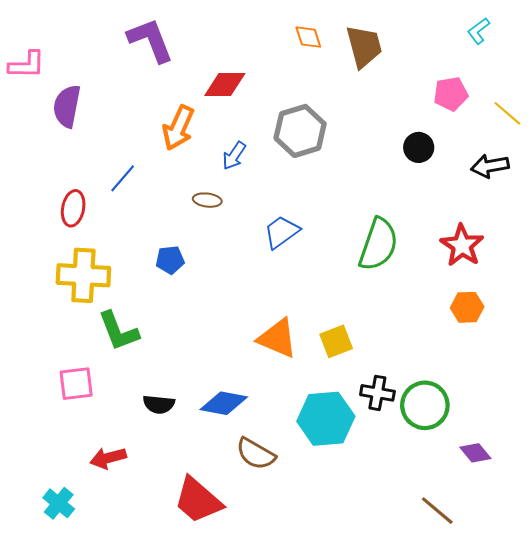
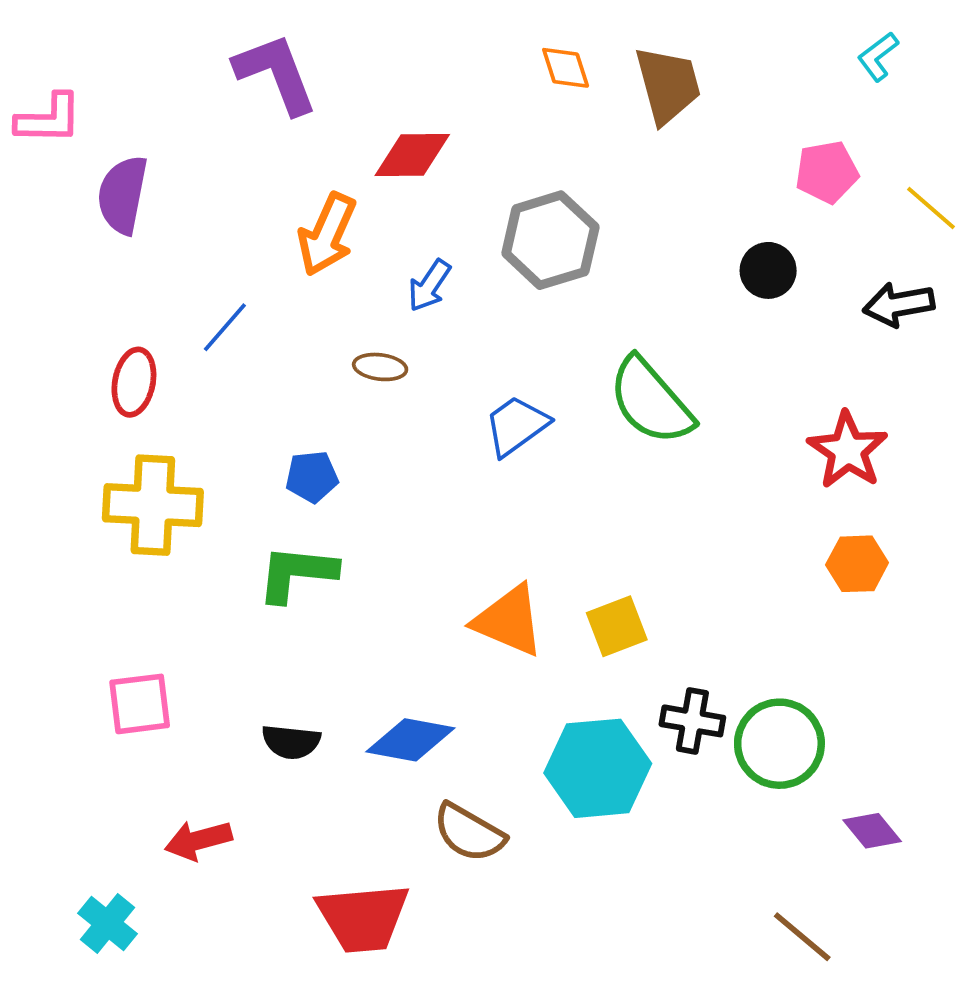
green semicircle: (378, 244) -> (651, 401), moved, turned 120
green L-shape: (118, 331) -> (297, 573), moved, turned 117
red trapezoid: (198, 500) -> (363, 918), turned -46

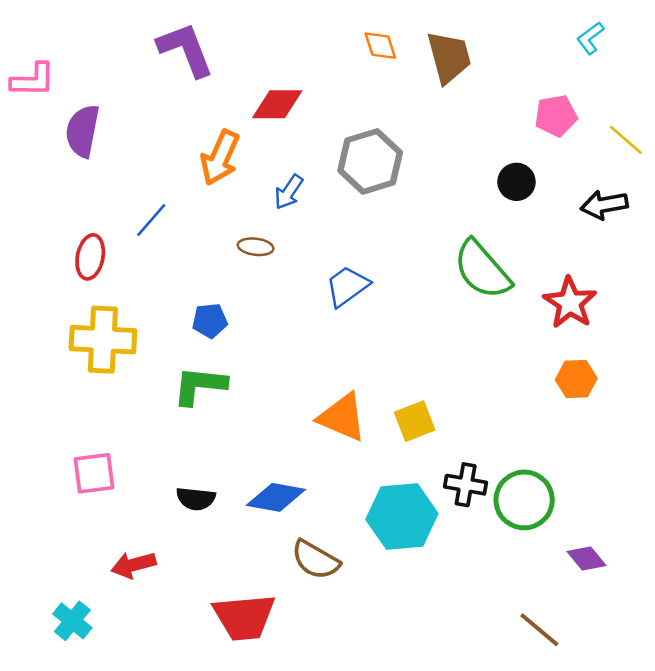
green semicircle: (651, 401) -> (482, 270), moved

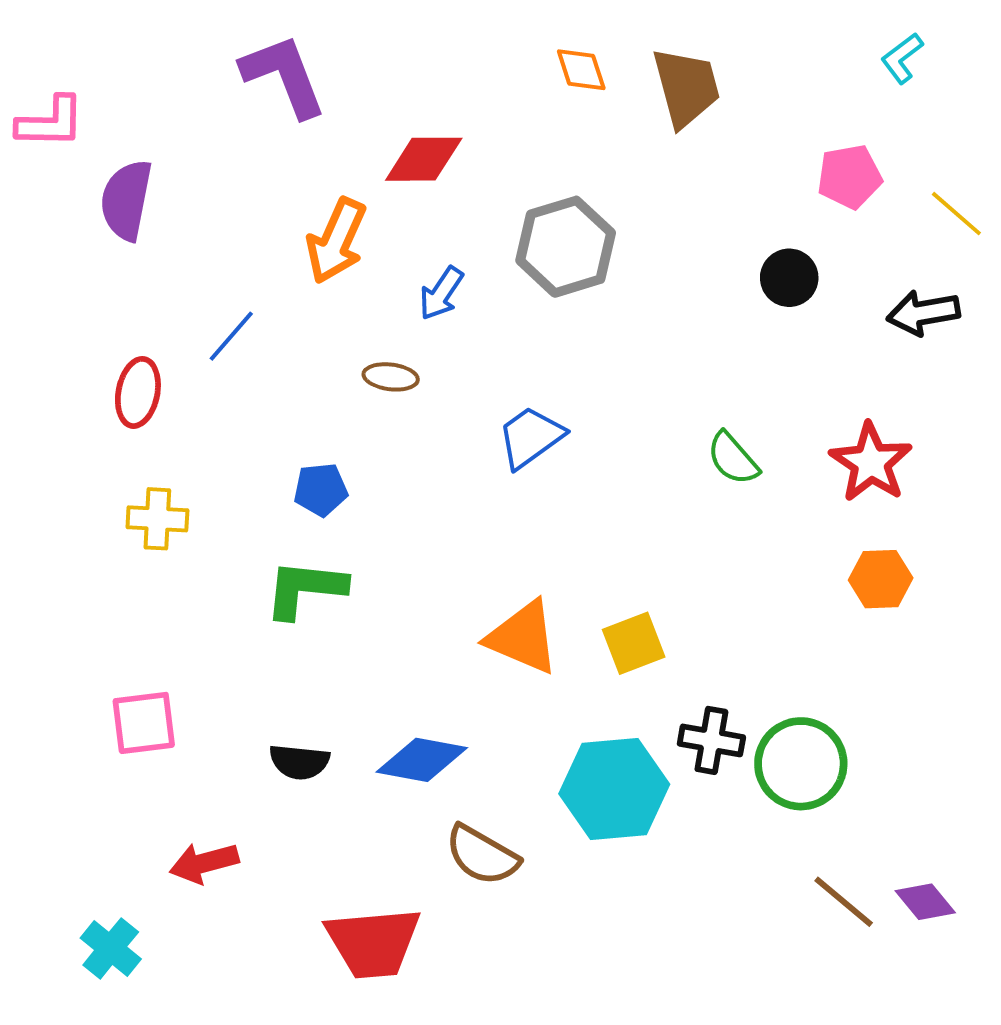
green semicircle: (482, 270) -> (733, 459), moved, size x0.6
yellow cross: (103, 340) -> (157, 519), size x0.6
purple diamond: (586, 559) -> (925, 902), moved
brown line: (539, 630) -> (844, 902), moved

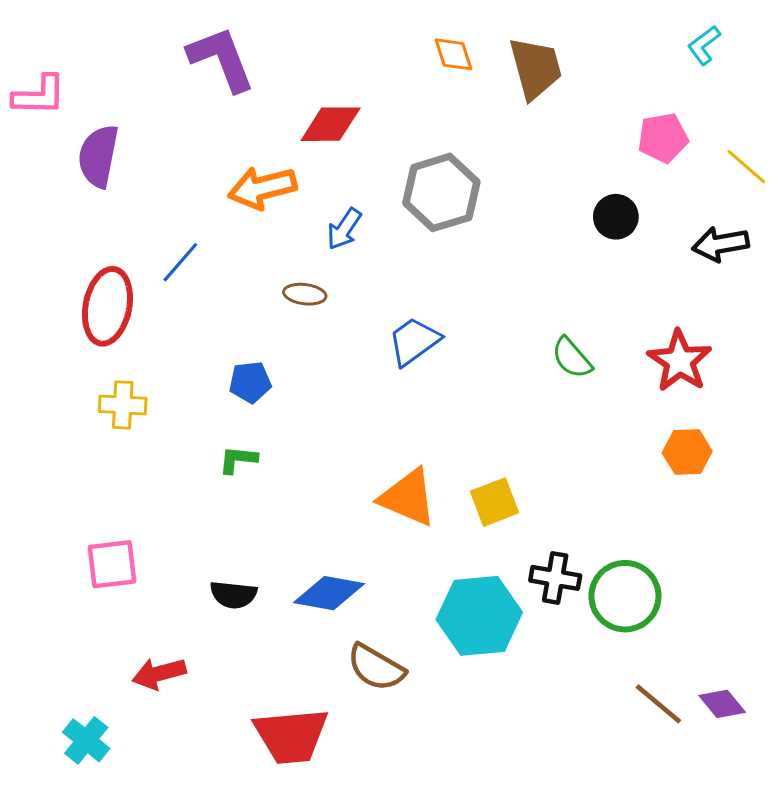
orange arrow: (336, 241) -> (262, 188), turned 52
red ellipse: (138, 392) -> (107, 306), size x1.4
green L-shape: (305, 589) -> (238, 460), size x0.6

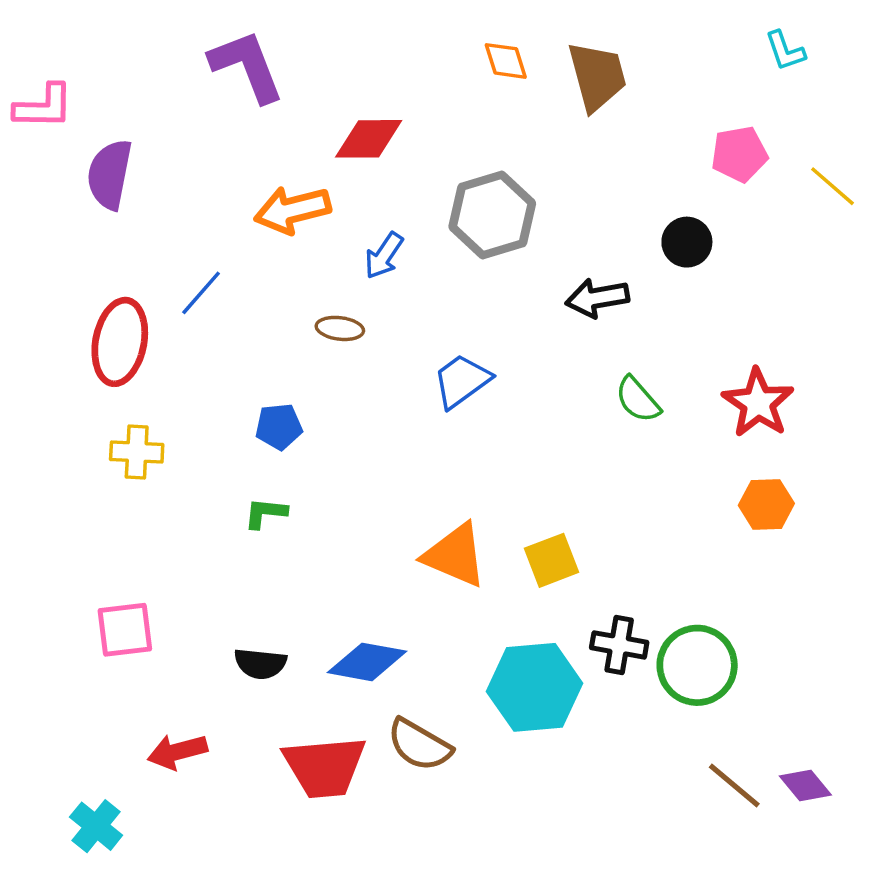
cyan L-shape: (704, 45) -> (785, 51), turned -72
black arrow: (721, 244) -> (597, 298), moved
red trapezoid: (291, 736) -> (325, 767), moved

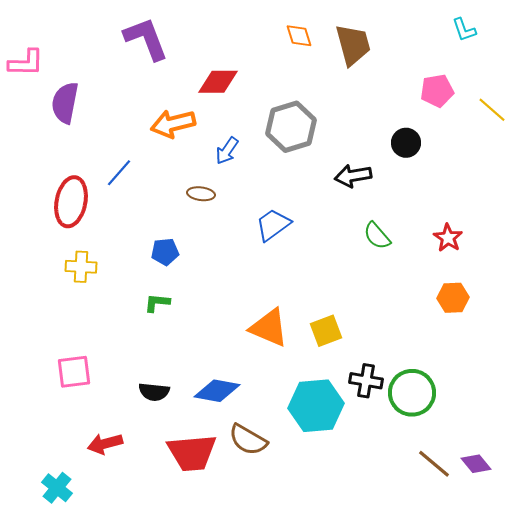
red star: (758, 403) -> (448, 238), size x0.7

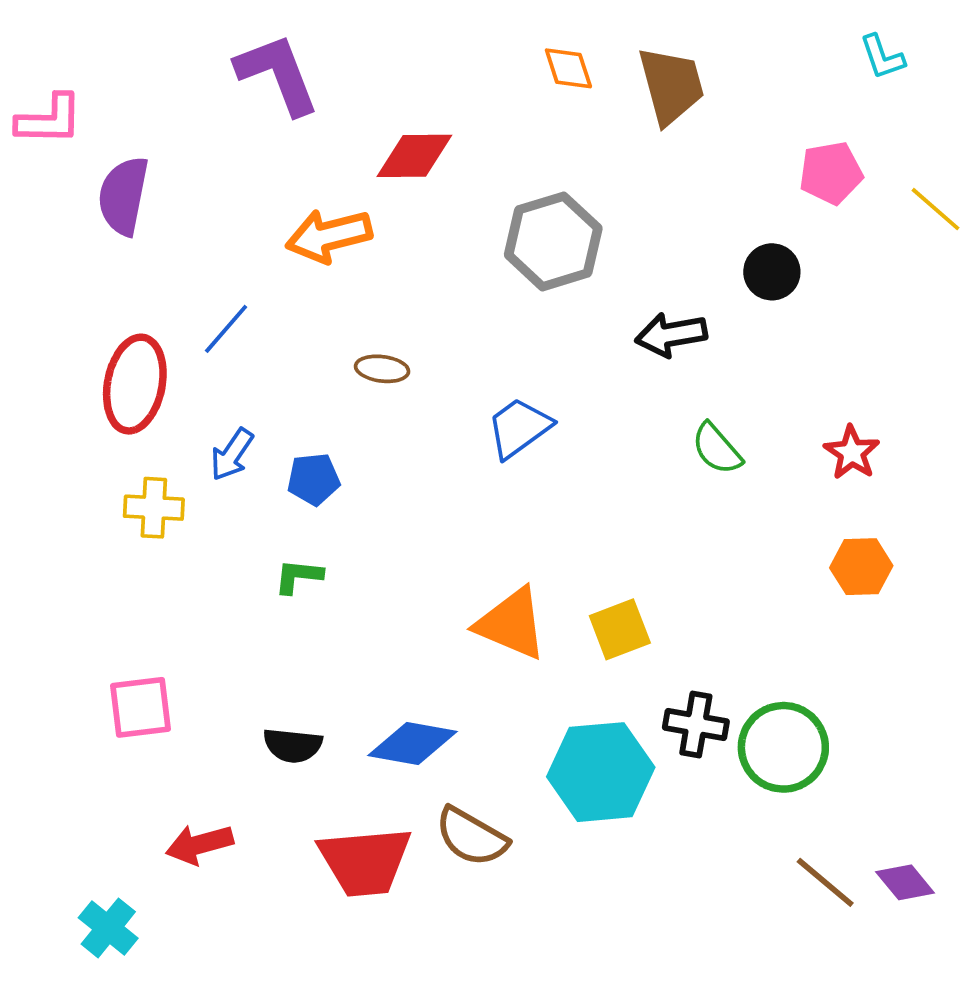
blue arrow: (227, 151) -> (232, 454), moved

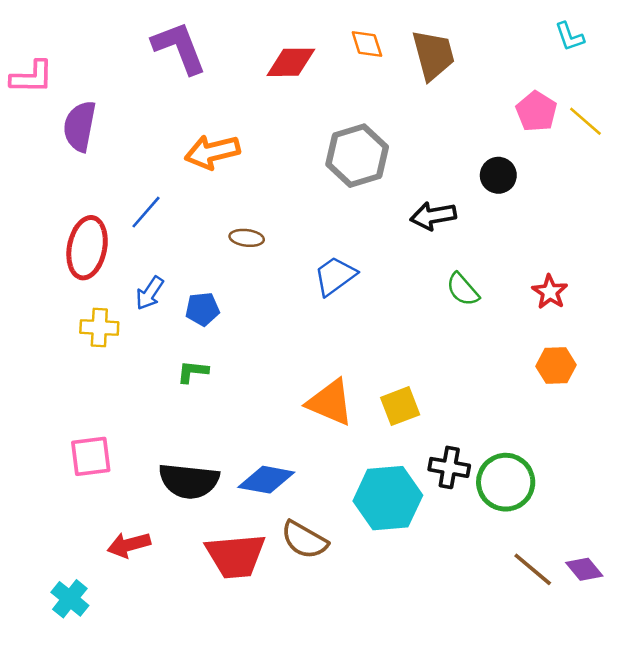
red diamond: (414, 156) -> (291, 62), moved
pink pentagon: (831, 173) -> (536, 111), turned -30
yellow line: (935, 209) -> (585, 121), moved
black semicircle: (293, 745) -> (189, 481), size x1.6

